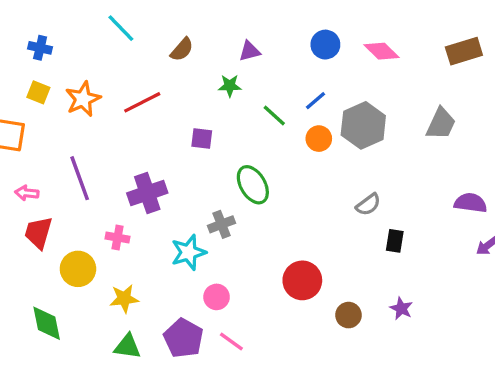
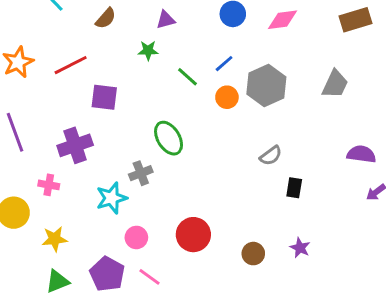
pink diamond: (381, 51) -> (282, 20), turned -52
purple square: (202, 139) -> (104, 97), moved, size x1.4
red circle: (302, 280) -> (193, 235), moved
green triangle: (127, 346) -> (57, 281), turned -30

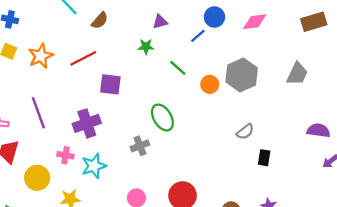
brown semicircle: (106, 18) -> (100, 21), moved
blue line: (224, 64) -> (198, 36), moved
cyan star: (112, 198) -> (94, 166), moved

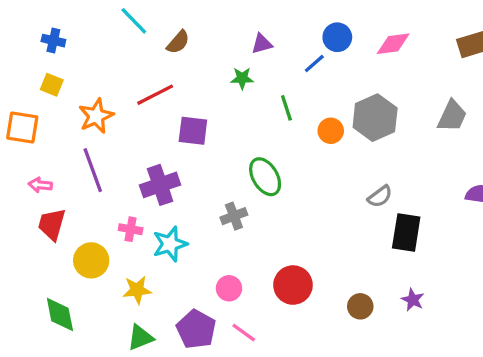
orange star: (41, 56) -> (96, 116), moved
green line: (178, 68) -> (286, 108), turned 30
black rectangle: (264, 158) -> (406, 233), size x1.6

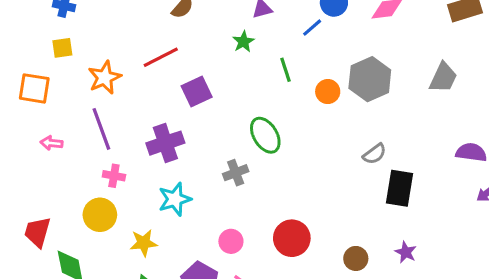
green star: (242, 78) -> (243, 42), turned -30
yellow square: (52, 85) -> (62, 48), turned -30
purple square: (193, 131) -> (197, 92), turned -32
red trapezoid: (52, 224) -> (37, 232), moved
pink cross: (131, 229) -> (114, 176), moved

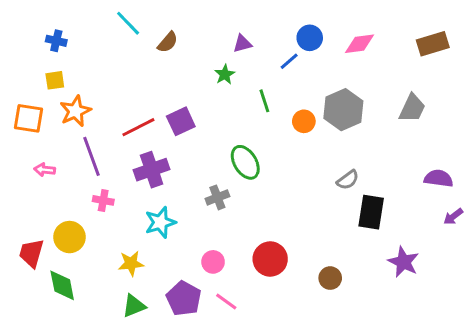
red line: (161, 57) -> (138, 127), moved
orange star: (105, 77) -> (75, 111), moved
yellow circle: (100, 215) -> (70, 237), moved
purple star: (406, 252) -> (403, 262), moved, size x1.5

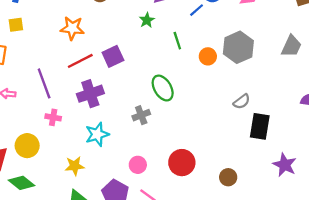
orange star: (75, 111) -> (72, 28), moved, turned 30
green diamond: (62, 285) -> (21, 183), turned -40

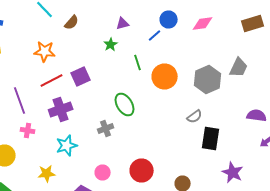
gray hexagon: (238, 47) -> (208, 80), moved
orange circle: (208, 56) -> (165, 76), size x1.6

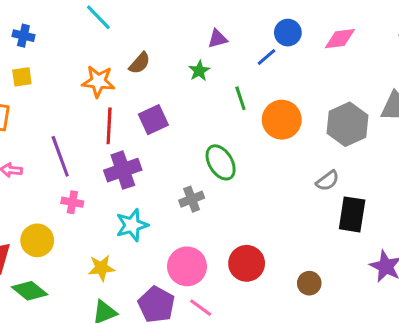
brown semicircle: (72, 22) -> (140, 63), moved
red line: (52, 80) -> (109, 126), turned -60
pink circle: (103, 172) -> (187, 266), size x1.6

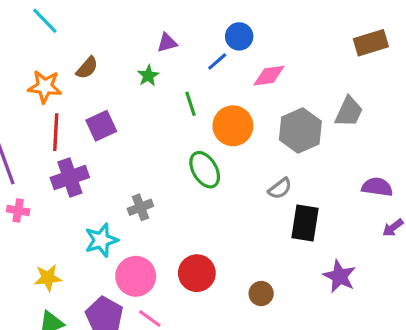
pink diamond: (340, 39) -> (269, 76), moved
green ellipse: (221, 162) -> (205, 170), moved
cyan star: (132, 225) -> (101, 240), moved

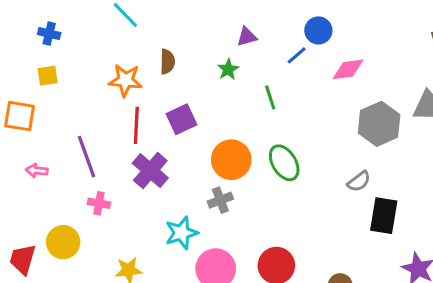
brown semicircle: (87, 68) -> (167, 62), turned -40
orange circle: (233, 126) -> (231, 160), moved
purple cross: (70, 178) -> (150, 171), turned -30

